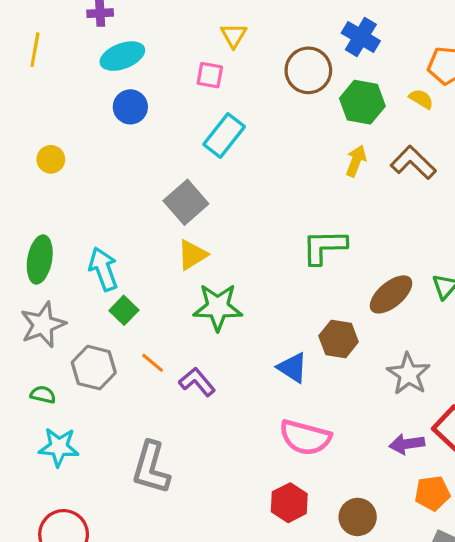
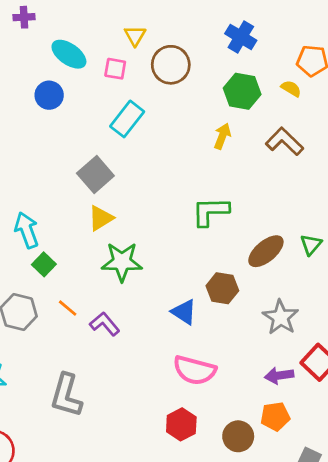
cyan ellipse: (122, 56) -> (69, 54), moved, turned 56
brown circle: (308, 70) -> (171, 65), moved
yellow arrow: (356, 161) -> (222, 136), moved
orange pentagon: (432, 493) -> (275, 416), moved

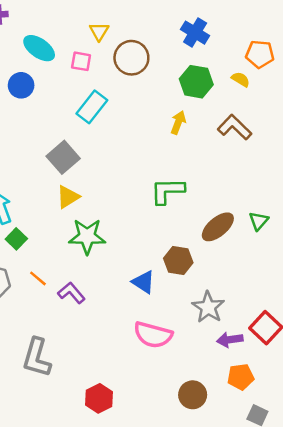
gray star: (280, 317) -> (208, 307), moved
orange pentagon: (275, 416) -> (241, 377), moved
red hexagon: (181, 424) -> (99, 398), moved

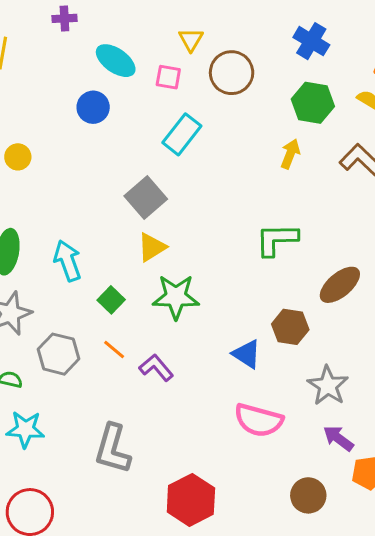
green square: (16, 239) -> (111, 300), moved
purple arrow: (230, 340) -> (338, 438), moved, turned 45
red hexagon: (99, 398) -> (191, 500), size x1.4

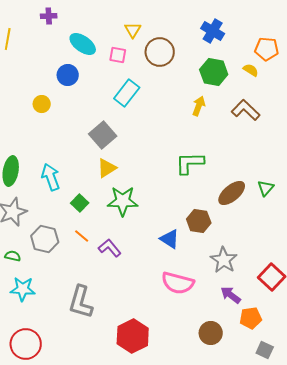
yellow circle: (18, 157) -> (42, 104), moved

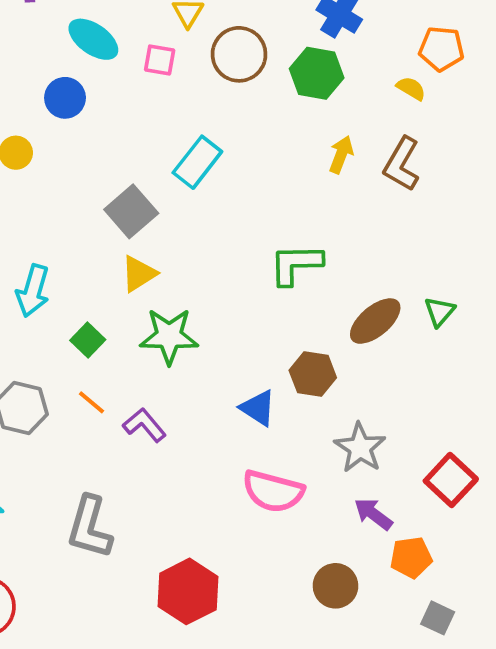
green hexagon: (214, 72) -> (317, 73), moved
cyan rectangle: (127, 93) -> (197, 162), moved
yellow arrow: (199, 106) -> (341, 155), moved
brown L-shape: (246, 110) -> (402, 164), turned -104
cyan arrow: (51, 177) -> (33, 291), turned -144

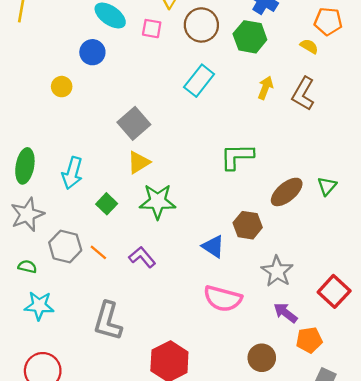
cyan rectangle: (197, 162) -> (199, 81), moved
orange line: (91, 402) -> (98, 252), moved

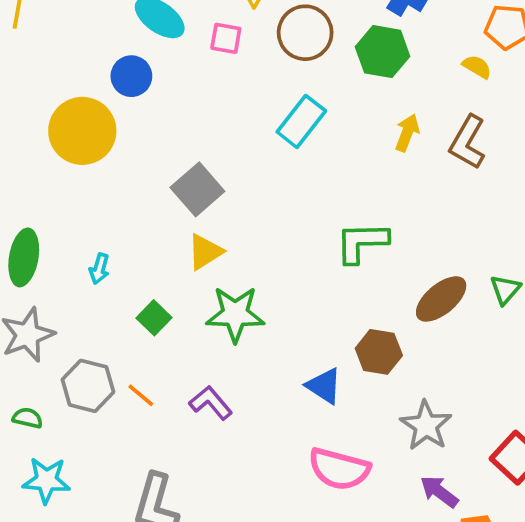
yellow circle: (62, 87) -> (82, 131), size x2.0
cyan arrow: (72, 173) -> (99, 269), size x0.6

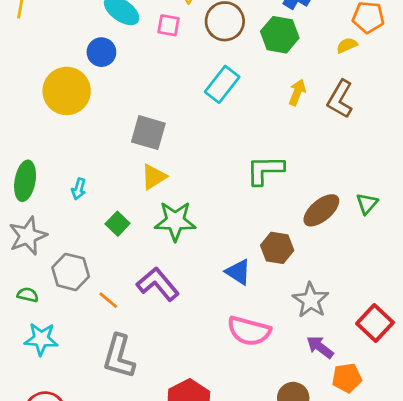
yellow semicircle: (477, 67) -> (347, 45), turned -55
gray square: (197, 189) -> (148, 133), turned -33
orange line: (141, 395) -> (108, 300), moved
purple L-shape: (211, 403) -> (158, 284), size x1.4

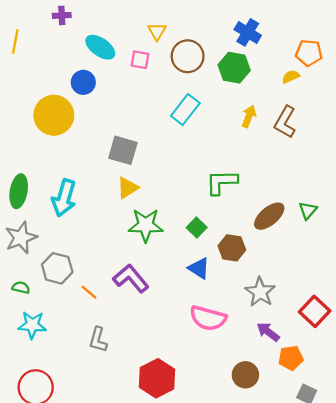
cyan arrow: (79, 189) -> (64, 198), size x2.0
green square: (118, 224) -> (197, 227), moved
gray L-shape: (119, 356) -> (98, 340), size x0.7

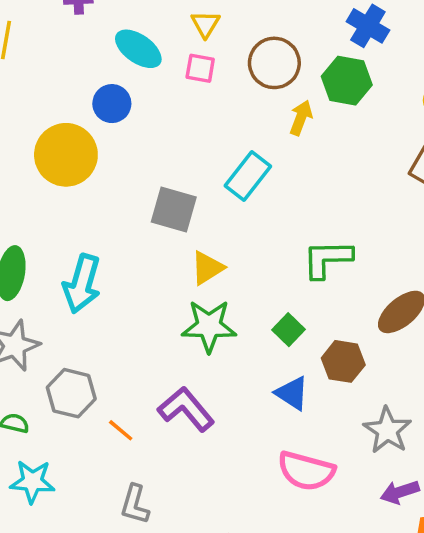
yellow triangle: (157, 31) -> (205, 24), moved
cyan rectangle: (185, 110) -> (248, 176), moved
yellow arrow: (249, 116) -> (301, 118), moved
yellow triangle: (128, 188) -> (207, 268), moved
purple arrow: (268, 332) -> (400, 492), turned -55

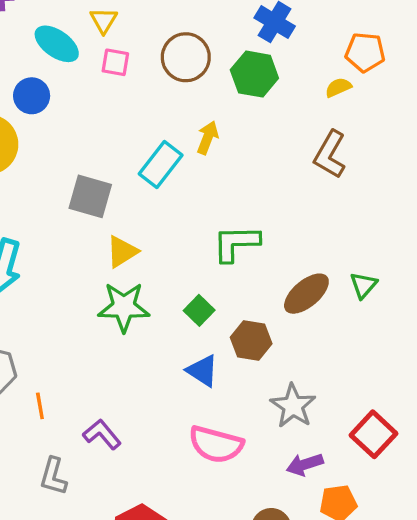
yellow triangle: (205, 24) -> (104, 20), moved
yellow arrow: (301, 118) -> (208, 138), moved
purple L-shape: (186, 409) -> (102, 434), moved, size x0.7
orange line: (121, 430) -> (40, 406), turned 40

